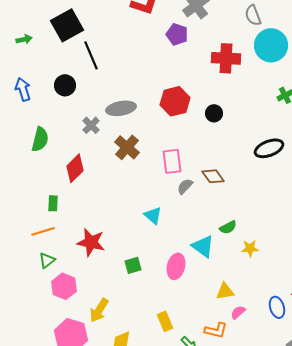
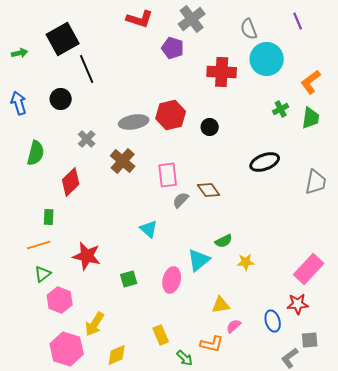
gray ellipse: (121, 108) -> (134, 122), moved
cyan triangle: (203, 246) -> (199, 260), turned 45

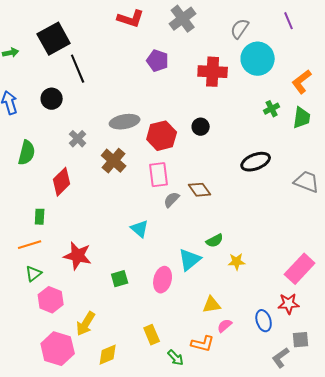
gray semicircle: (249, 29) -> (240, 29), turned 55
purple pentagon: (173, 48) -> (158, 61), moved
red hexagon: (171, 115) -> (162, 136), moved
gray trapezoid: (316, 182) -> (307, 182), turned -80

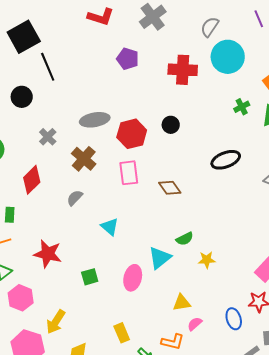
gray semicircle: (172, 200) -> (75, 198), moved

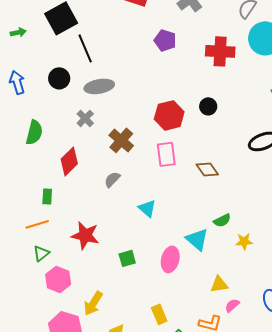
gray ellipse: (95, 120) -> (99, 86), moved
cyan triangle: (160, 258) -> (197, 239), turned -40

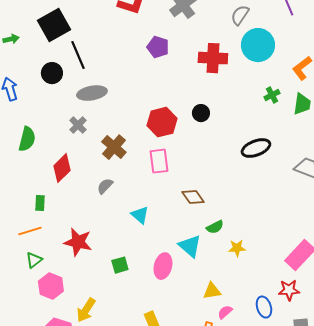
black circle: (59, 78) -> (52, 73), moved
brown diamond: (207, 169) -> (193, 197), moved

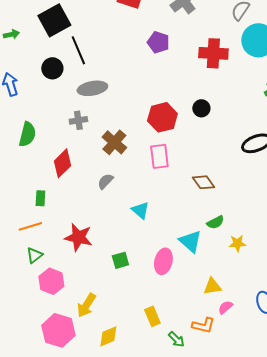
gray cross: (78, 125) -> (78, 120), turned 36
brown diamond: (193, 197) -> (203, 182), moved

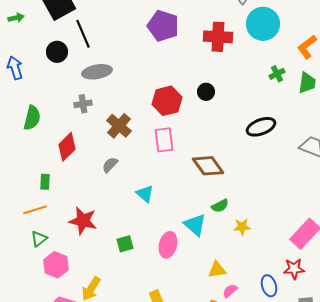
purple pentagon: (158, 42) -> (163, 26), size x1.4
brown diamond: (203, 182) -> (208, 166), size x1.4

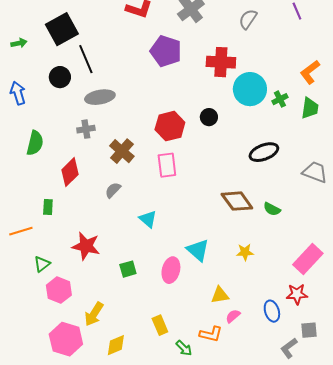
cyan circle: (263, 24) -> (250, 89), moved
brown diamond: (208, 166) -> (237, 201), moved
green semicircle: (220, 206) -> (272, 209), moved, turned 54
orange line: (35, 210) -> (21, 231), moved

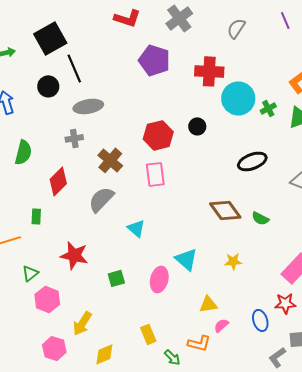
gray semicircle: (113, 190) -> (101, 199), size x1.6
pink hexagon: (66, 339) -> (54, 348), size x0.7

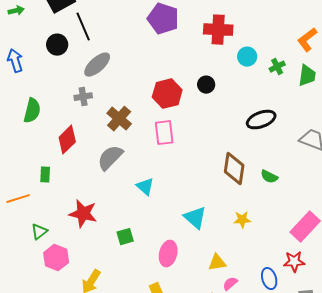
cyan circle: (238, 98) -> (247, 57), size x0.6
gray ellipse: (88, 106) -> (97, 65), turned -32
brown diamond: (225, 210) -> (234, 169), turned 44
pink ellipse: (159, 279) -> (168, 254), moved

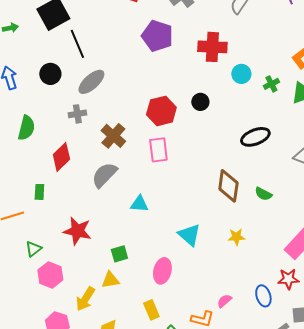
black circle: (57, 45) -> (50, 74), moved
cyan triangle: (145, 187) -> (139, 204), turned -36
yellow triangle: (217, 263) -> (110, 280), moved

